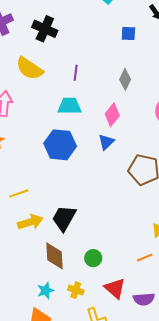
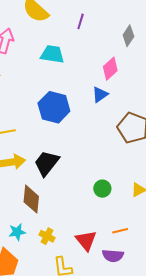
cyan trapezoid: (69, 106) -> (52, 54), moved
blue hexagon: (60, 145) -> (54, 107), moved
green circle: (93, 258) -> (102, 189), moved
orange line: (145, 258) -> (120, 231), moved

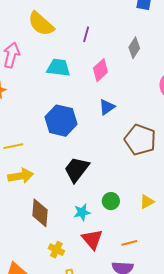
pink diamond: (110, 69) -> (100, 70), moved
black trapezoid: (47, 163) -> (77, 169), moved
cyan star: (17, 232) -> (82, 212), moved
red triangle: (86, 240) -> (92, 239), moved

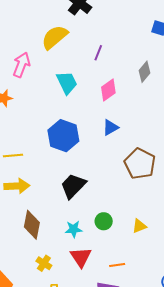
yellow semicircle: (41, 24) -> (55, 37), turned 92
cyan trapezoid: (58, 68) -> (67, 83), turned 50

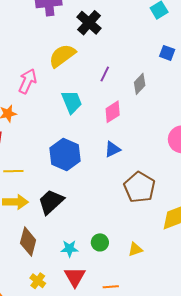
gray diamond: (144, 72) -> (140, 84), moved
black trapezoid: (73, 186) -> (51, 202), moved

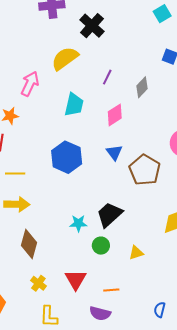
cyan trapezoid: (72, 102) -> (74, 105), turned 35
blue triangle: (112, 149) -> (114, 152), turned -42
brown pentagon: (140, 187) -> (145, 170), moved
black trapezoid: (51, 202) -> (109, 215), moved
cyan star: (69, 249) -> (78, 223), moved

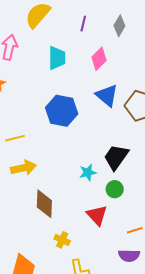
blue triangle: (114, 152) -> (107, 95), size x1.4
red triangle: (76, 280) -> (97, 215), moved

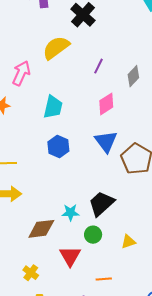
cyan trapezoid: (57, 58) -> (53, 107), moved
blue hexagon: (62, 111) -> (58, 146), size x0.7
brown diamond: (44, 204) -> (41, 229), moved, turned 68

